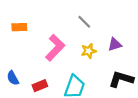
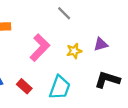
gray line: (84, 22) -> (64, 13), moved
red rectangle: (40, 86) -> (24, 86), turned 64

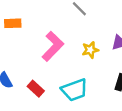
cyan trapezoid: (60, 87) -> (75, 90), turned 50

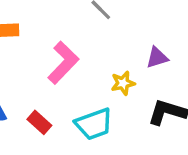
yellow star: (90, 50) -> (123, 83), moved

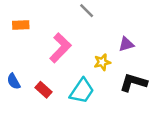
cyan trapezoid: (94, 124) -> (82, 91), turned -36

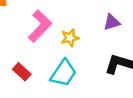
yellow star: (102, 62) -> (70, 38), moved

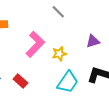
cyan trapezoid: (63, 73) -> (68, 82), moved

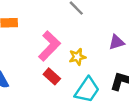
red rectangle: (20, 81) -> (52, 76), moved

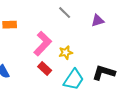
purple triangle: (116, 42) -> (98, 21), moved

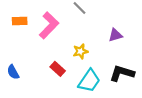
purple triangle: (98, 21) -> (115, 35), moved
pink L-shape: (43, 44) -> (49, 25), moved

